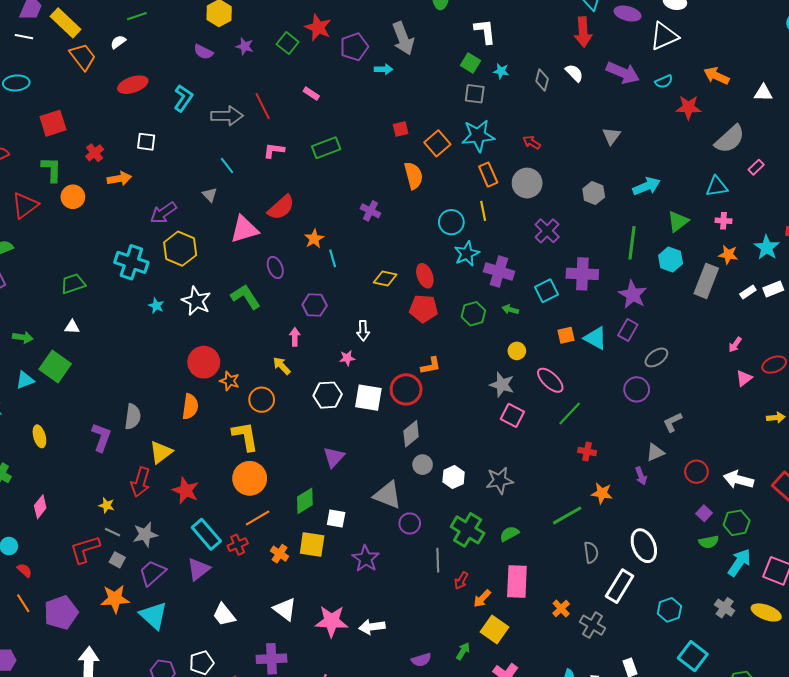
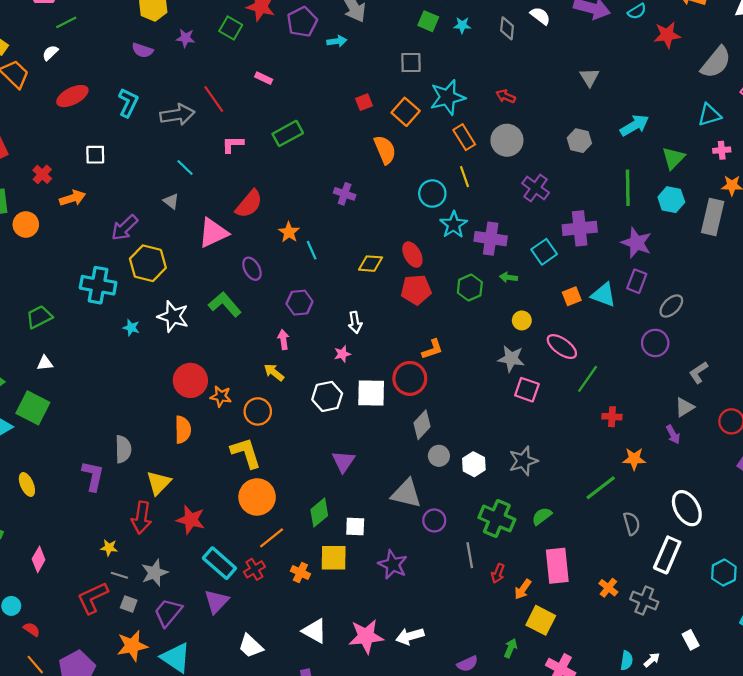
gray square: (475, 94) -> (411, 63), moved

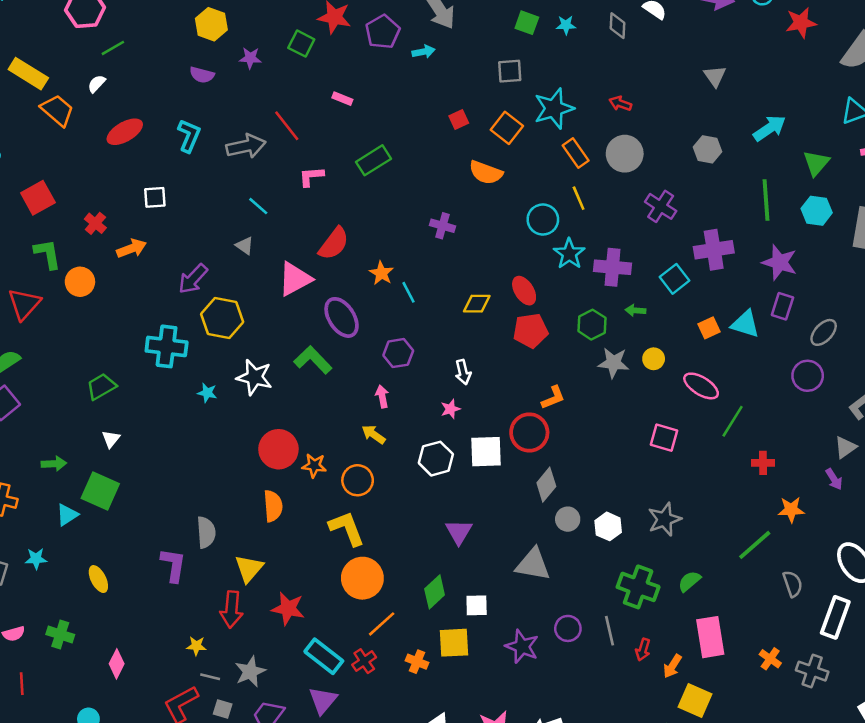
orange semicircle: (385, 150) -> (486, 173), turned 136
purple ellipse: (252, 269) -> (342, 317), size x1.5
gray star: (511, 359) -> (613, 363), moved
white triangle: (45, 363) -> (111, 439), turned -42
purple circle: (434, 520) -> (568, 628), moved

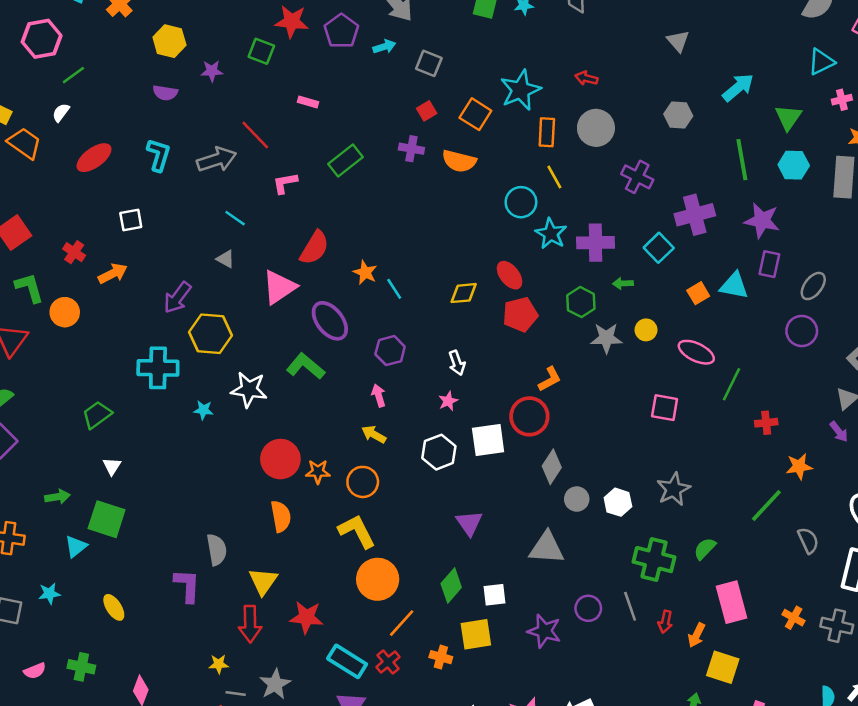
gray square: (510, 71) -> (429, 63), moved, turned 32
orange rectangle: (576, 153) -> (547, 132), turned 44
purple cross: (443, 226) -> (411, 149), moved

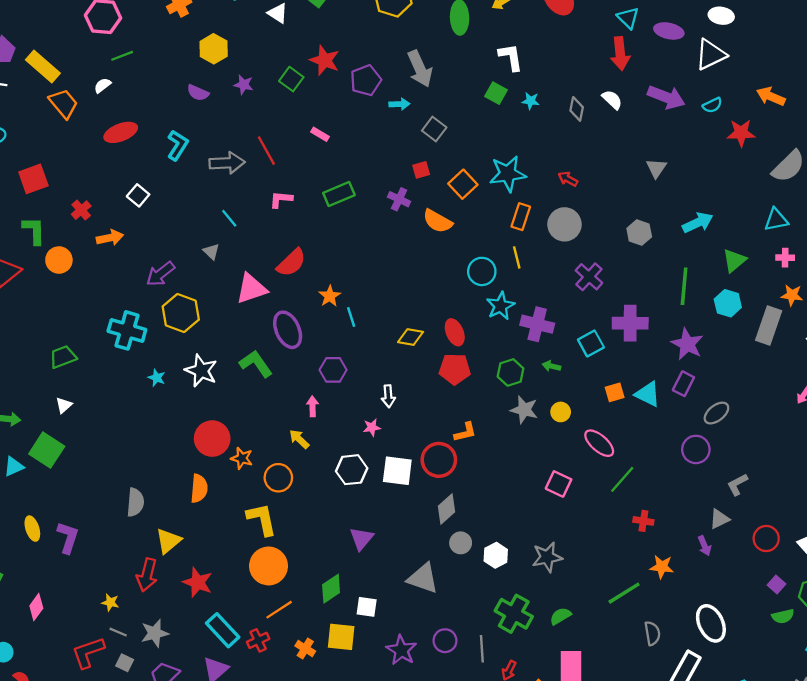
white square: (131, 220) -> (138, 195), turned 35
purple L-shape: (187, 586) -> (68, 538), moved

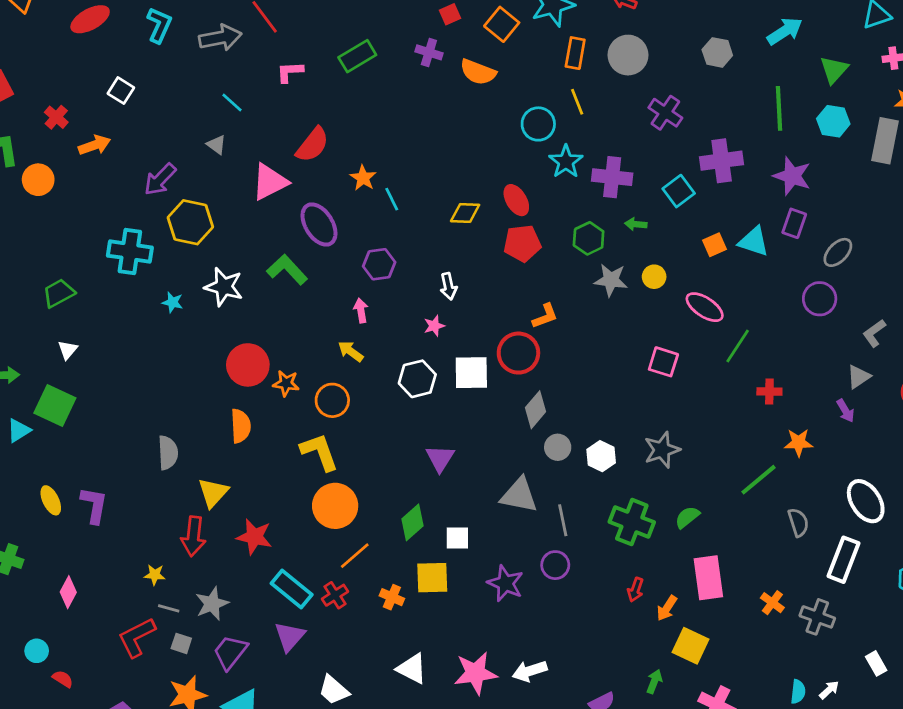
gray line: (482, 649) -> (563, 520), moved

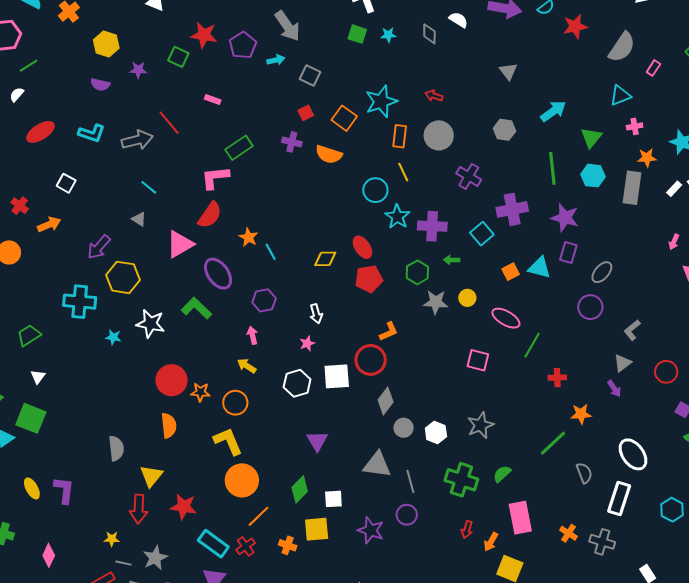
cyan L-shape: (159, 25) -> (92, 133), turned 88
pink L-shape: (290, 72) -> (215, 178), moved, size x1.4

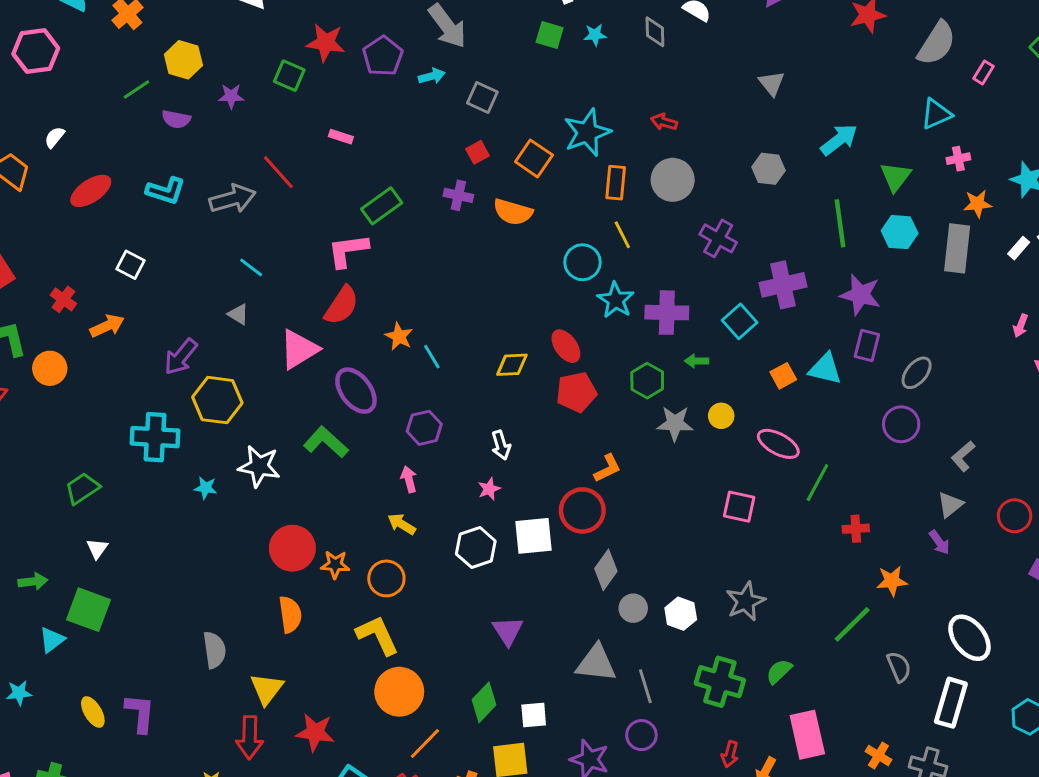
green line: (29, 66) -> (136, 89), moved

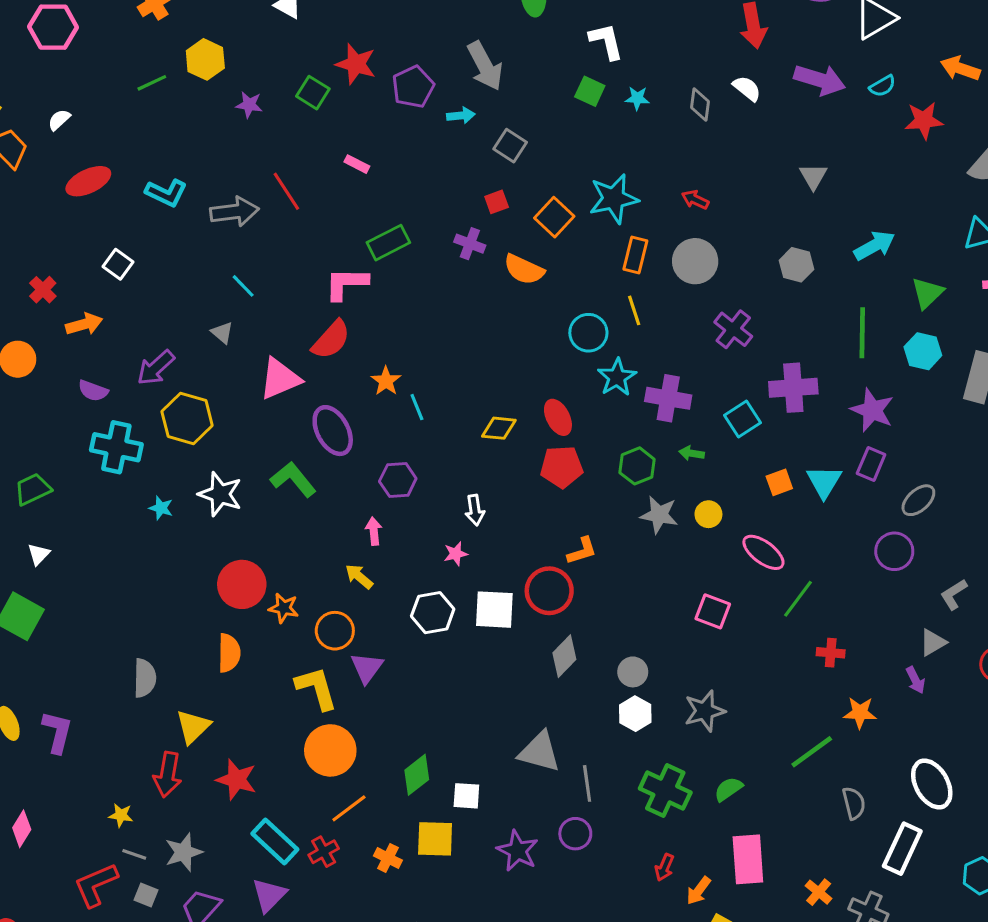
purple semicircle: (176, 119) -> (93, 391), moved
cyan triangle: (825, 369) -> (824, 482), turned 39
gray circle: (633, 608) -> (633, 672), moved
purple triangle: (508, 631) -> (367, 668), moved

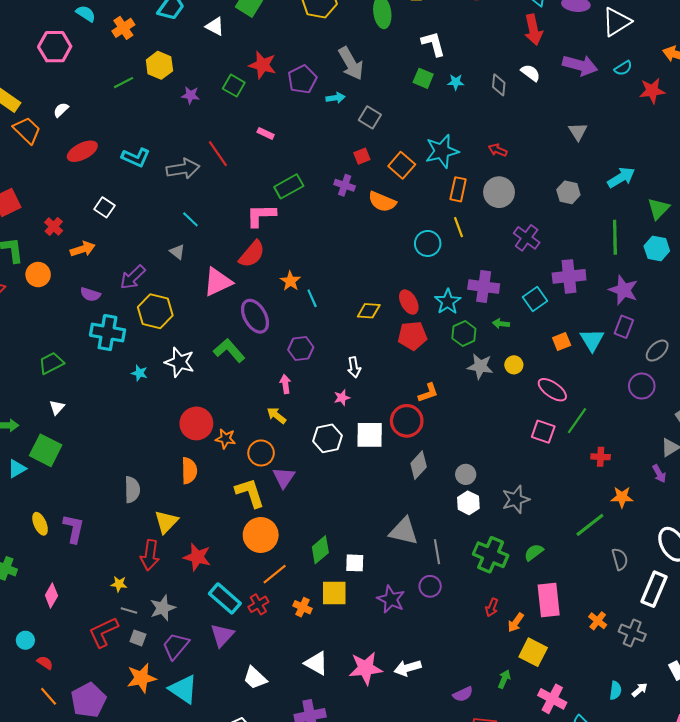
cyan star: (617, 377) -> (448, 302), moved
pink square: (713, 611) -> (543, 432), moved

